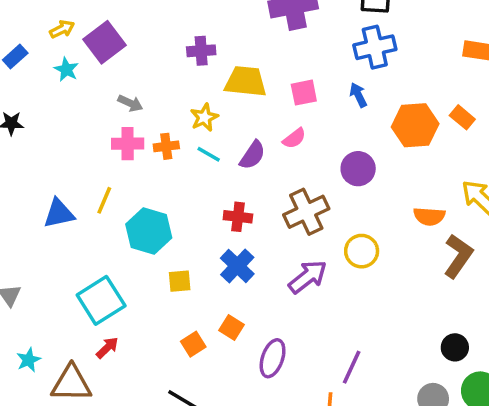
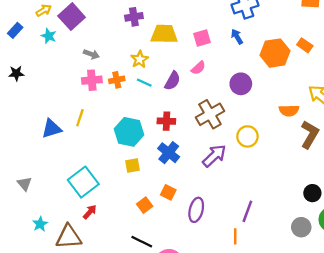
cyan hexagon: (149, 231) -> (129, 132), moved

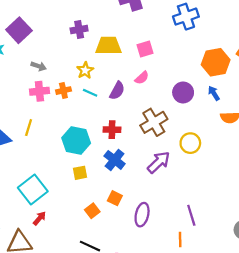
blue arrow: (237, 37) -> (214, 93), moved
purple line: (247, 211) -> (191, 215), turned -36

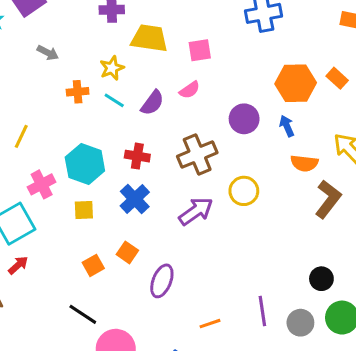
pink cross: (39, 91) -> (42, 184), moved, turned -30
purple line: (191, 215) -> (262, 311), moved
orange line: (180, 240) -> (210, 324), turned 64

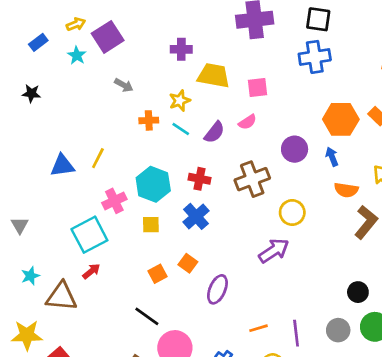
purple arrow: (196, 211) -> (274, 251), moved
purple line: (262, 311) -> (296, 333), moved

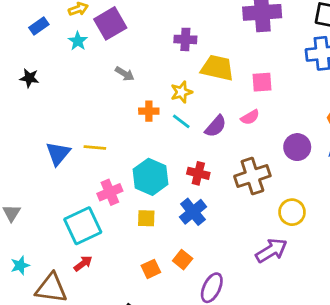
yellow line: (98, 158) -> (95, 147), turned 65
blue triangle: (62, 165) -> (58, 153), turned -45

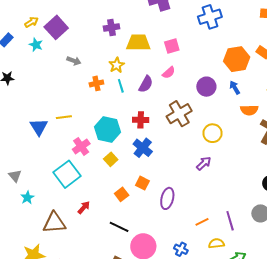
cyan line: (181, 121) -> (121, 86), turned 48
yellow square: (146, 218) -> (111, 159), turned -32
purple arrow: (271, 250) -> (204, 163), size x0.7
red arrow: (83, 263) -> (84, 208), moved
cyan star: (20, 265) -> (27, 198), moved

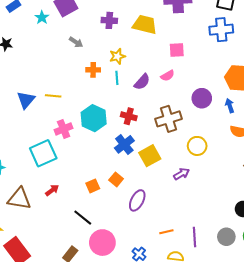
purple cross: (111, 27) -> (109, 20), moved
yellow trapezoid: (138, 43) -> (145, 25), moved
yellow square: (111, 159) -> (150, 156), moved, size x1.5

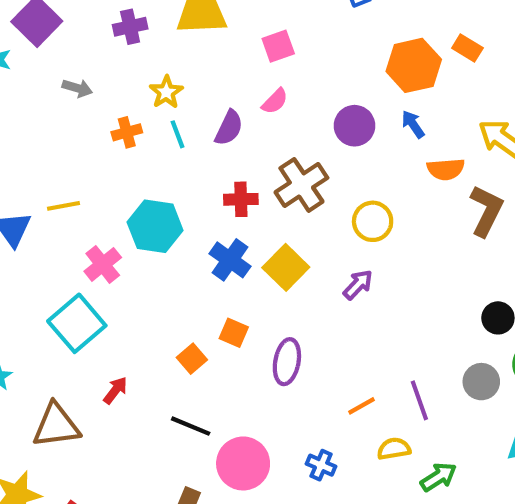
red cross: (129, 116) -> (241, 199), moved

